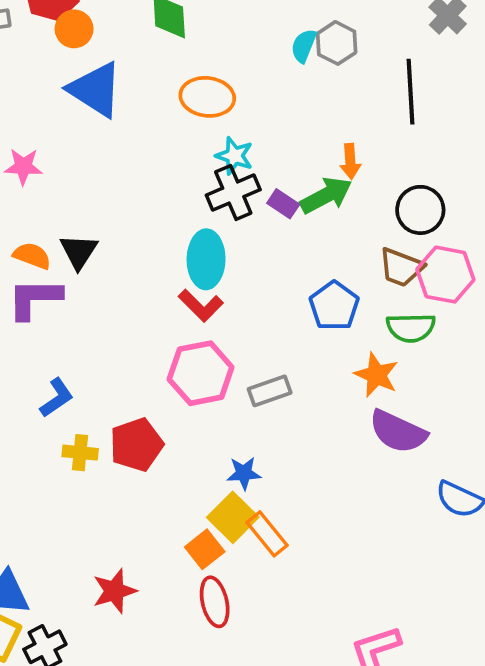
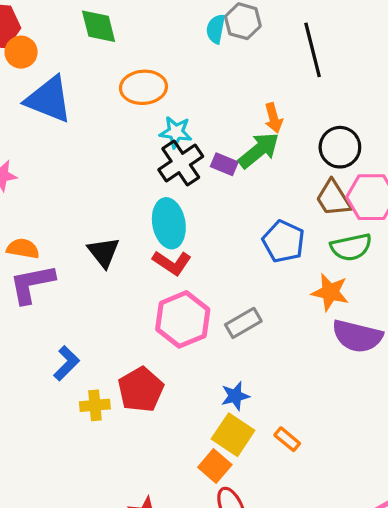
black triangle: (79, 251) -> (103, 252), moved
brown trapezoid: (401, 267) -> (333, 198), turned 48
orange rectangle: (267, 534) -> (287, 439), moved, size x0.7

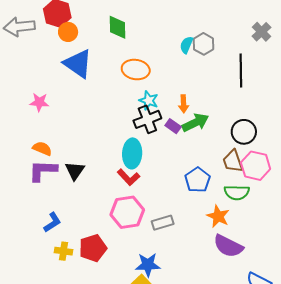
orange arrow: (274, 118) -> (184, 104), moved
black triangle: (103, 252) -> (75, 171), moved
blue star: (235, 396) -> (148, 265), size x1.4

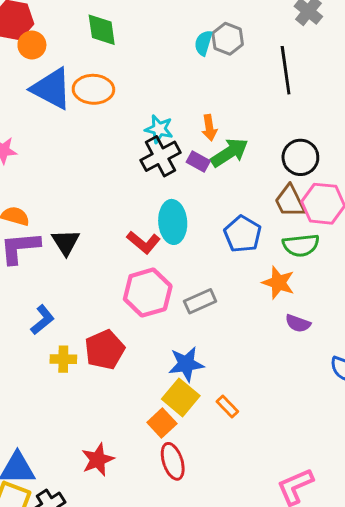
orange ellipse: (136, 70) -> (93, 89), moved
cyan ellipse: (132, 153) -> (173, 222), moved
purple semicircle: (228, 246) -> (298, 323), size x0.6

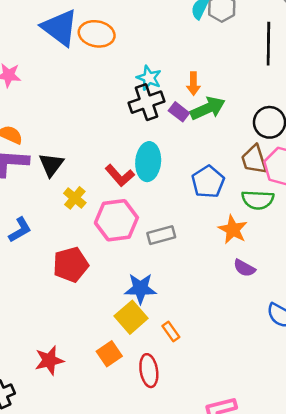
yellow cross: (63, 359) -> (75, 198), moved, turned 30
orange square: (162, 423) -> (109, 354), moved
red ellipse: (173, 461) -> (149, 371), moved

